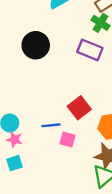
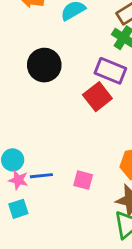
red square: (79, 108) -> (97, 97), moved
blue line: (51, 125) -> (41, 176), moved

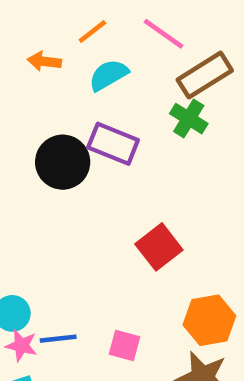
purple rectangle: (110, 71) -> (113, 144), moved
red square: (97, 97) -> (159, 247), moved

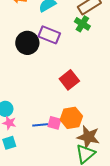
orange hexagon: (209, 320) -> (71, 118), moved
blue line: (58, 339) -> (40, 125), moved

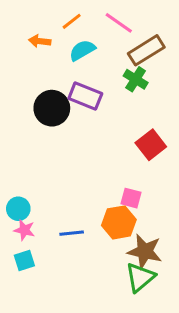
red square: (69, 80) -> (151, 145), moved
pink square: (54, 123) -> (131, 198), moved

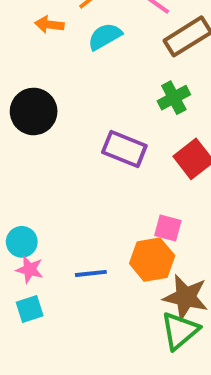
green cross: (136, 79) -> (174, 98), moved, turned 30
purple rectangle: (85, 96) -> (124, 149), moved
black circle: (52, 108) -> (34, 111), moved

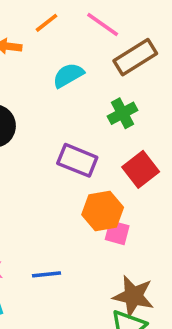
cyan semicircle: (105, 36) -> (68, 75), moved
orange hexagon: (152, 260) -> (103, 211), moved

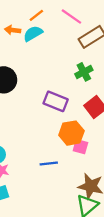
cyan semicircle: (68, 75) -> (33, 33), moved
blue line: (47, 274) -> (49, 164), moved

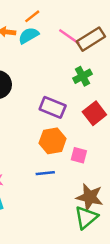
pink line: (71, 17) -> (69, 37), moved
orange hexagon: (71, 133) -> (53, 141), moved

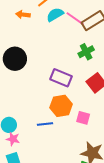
cyan semicircle: (29, 35) -> (55, 15), moved
blue line: (45, 173) -> (45, 124), moved

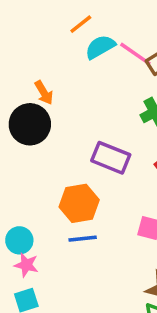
orange arrow: (23, 15) -> (44, 93), moved, turned -128
orange hexagon: (61, 106) -> (79, 203), moved

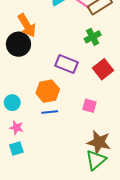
orange arrow: (44, 93) -> (27, 25), size x1.6
cyan circle: (19, 240) -> (12, 103), moved

